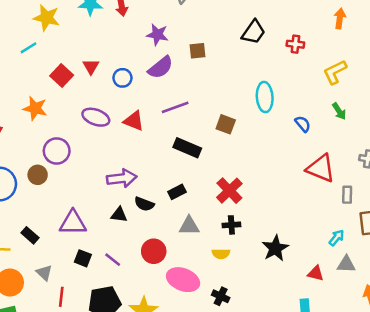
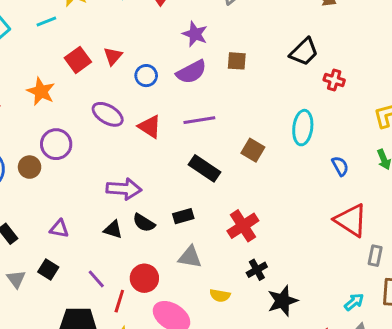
red cross: (295, 44) -> (334, 80), moved
purple triangle: (73, 223) -> (59, 229), size x0.6
black cross: (231, 225) -> (257, 270), moved, turned -36
black square: (83, 258) -> (48, 269), moved
red line: (61, 297) -> (119, 301), moved

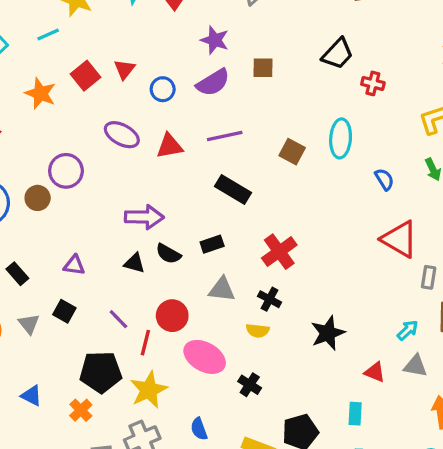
orange star: (41, 91) -> (40, 93), moved
red triangle: (150, 127) -> (170, 146), turned -40
brown square: (253, 150) -> (292, 152), moved
black cross: (257, 270) -> (269, 299), moved, turned -30

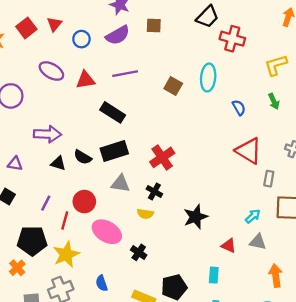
red cross: (373, 83) -> (232, 39), size x1.5
black rectangle: (233, 190) -> (113, 112), moved
purple arrow: (144, 217) -> (47, 134), moved
black rectangle: (212, 244) -> (114, 151), size x1.6
purple line: (118, 319) -> (46, 203), turned 70

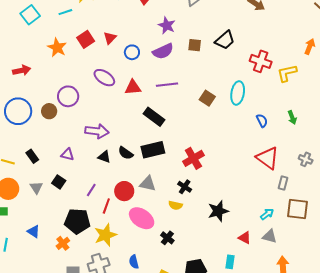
black trapezoid: (207, 17) -> (225, 40), moved
yellow L-shape: (276, 65) -> (287, 73), moved
gray triangle: (120, 184) -> (148, 184), moved

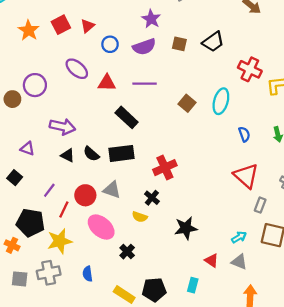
orange cross: (63, 243) -> (12, 245), turned -32

